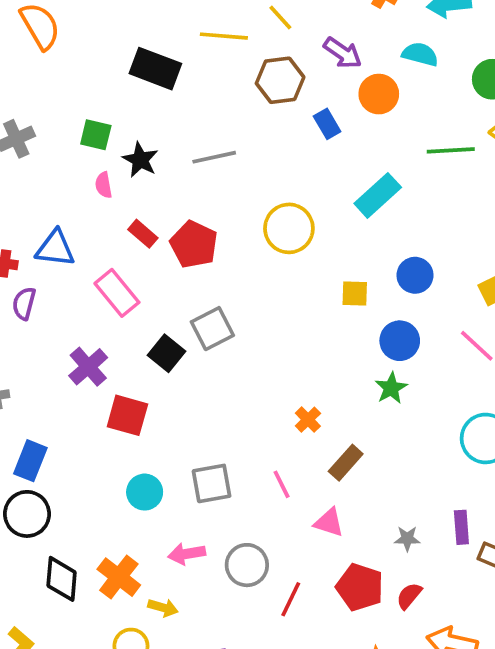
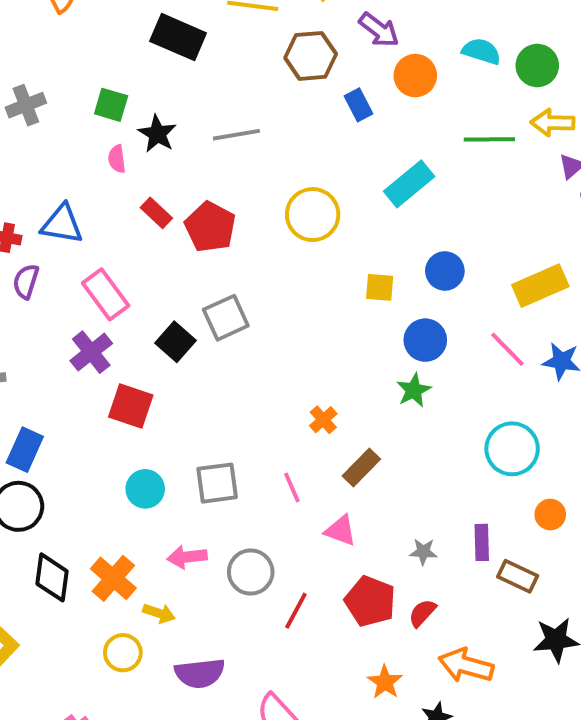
cyan semicircle: (420, 54) -> (481, 51), moved
pink rectangle: (117, 293) -> (106, 294), moved

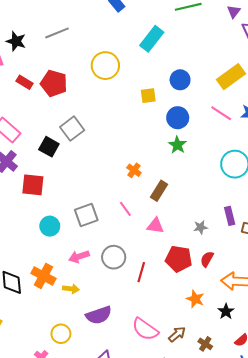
yellow circle: (123, 653) -> (61, 334), moved

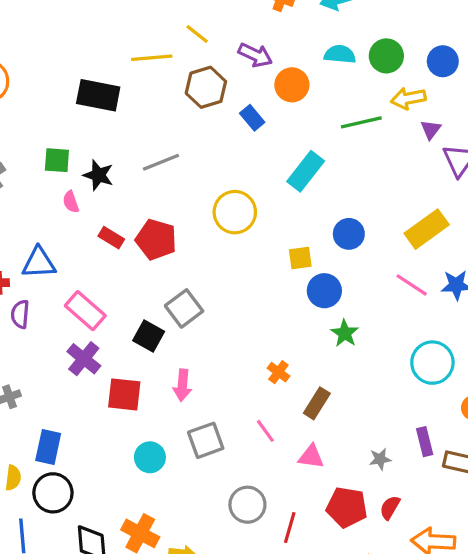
blue circle: (178, 118) -> (324, 291), moved
pink arrow: (79, 257) -> (182, 385), moved, turned -66

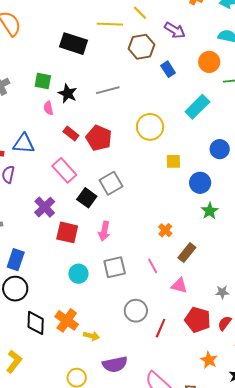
orange circle: (292, 85) -> (209, 62), moved
yellow square: (300, 258) -> (173, 161), moved
pink rectangle: (85, 311) -> (64, 170), moved

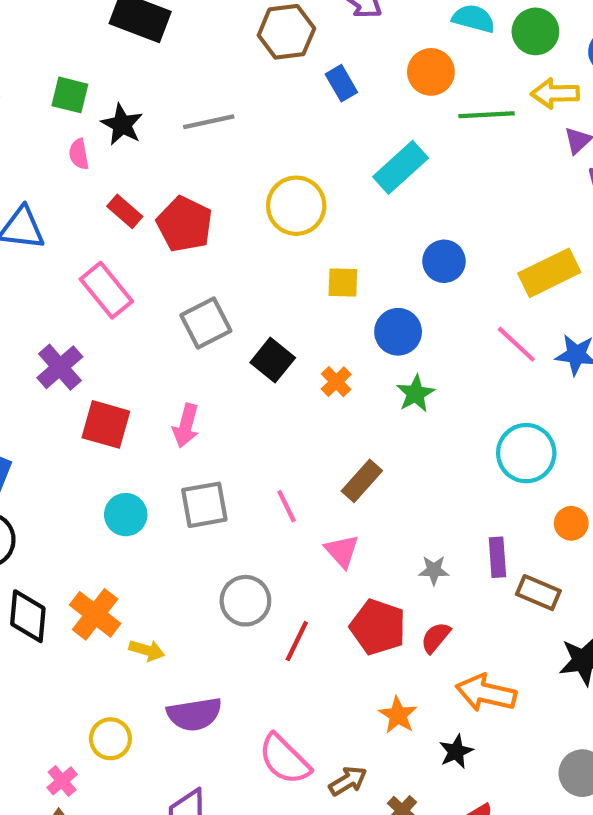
black square: (87, 198) -> (273, 360), moved
orange cross: (165, 230) -> (336, 382), moved
pink triangle: (179, 285) -> (342, 551), turned 30

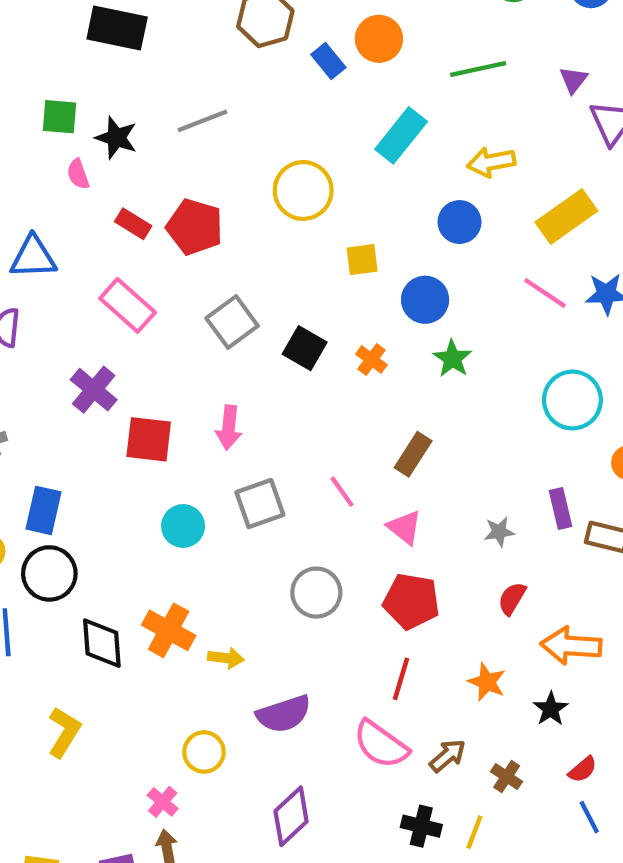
orange circle: (431, 72) -> (379, 39), moved
yellow arrow: (555, 93) -> (491, 162), moved
red pentagon: (378, 627) -> (411, 601), moved
red line: (297, 641) -> (401, 679), moved

